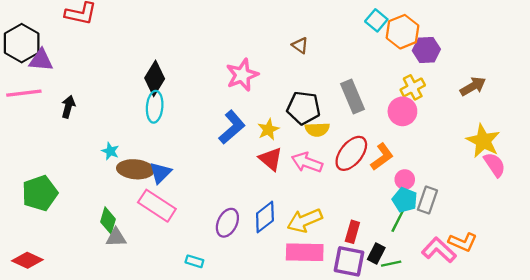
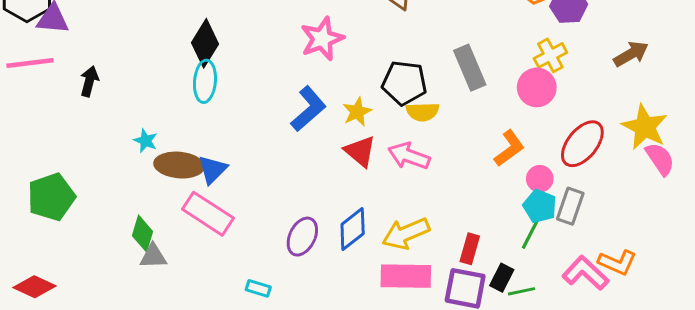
red ellipse: (351, 153) -> (582, 144), moved

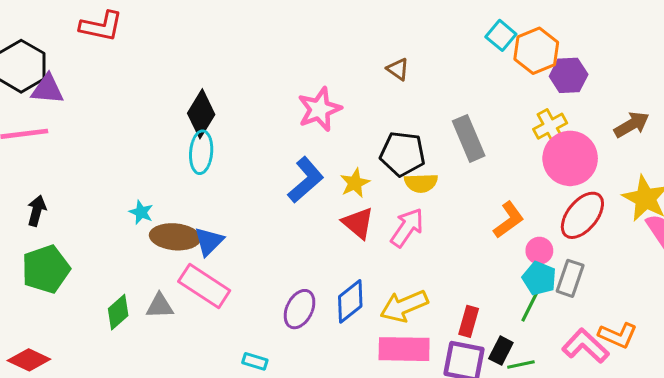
black arrow: (89, 81) -> (37, 211), moved
pink circle: (537, 87) -> (570, 158), moved, size x1.4
pink arrow: (409, 156) -> (407, 228), turned 105
green diamond: (143, 234) -> (118, 312), moved, turned 32
gray triangle: (153, 256) -> (160, 306), moved

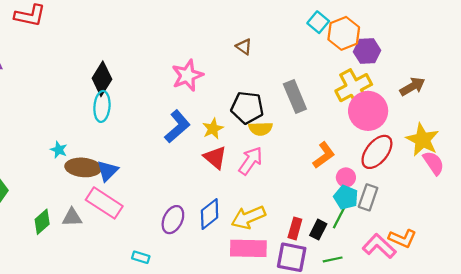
yellow cross: (550, 126) -> (354, 88), size x1.5
black rectangle: (501, 351) -> (318, 230), moved

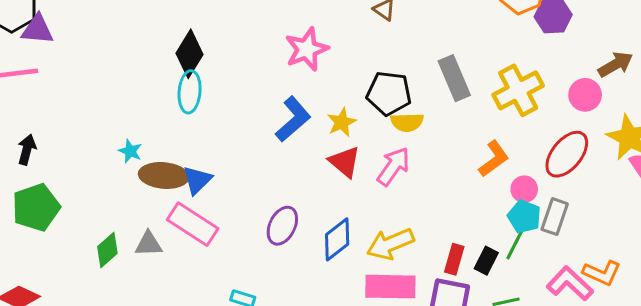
yellow cross: (354, 88) -> (518, 90), moved
pink circle: (368, 111) -> (585, 95), moved, size x0.6
purple ellipse: (173, 220) -> (282, 226), moved

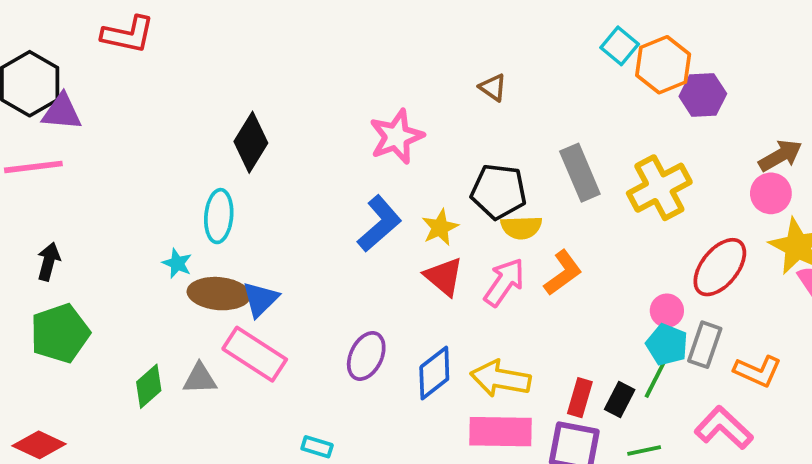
cyan ellipse: (190, 92) -> (219, 216), moved
pink circle: (585, 95) -> (771, 193), moved
orange L-shape: (494, 159) -> (563, 273), moved
yellow arrow: (390, 244) -> (500, 379), turned 33
orange L-shape: (602, 273) -> (758, 371), moved

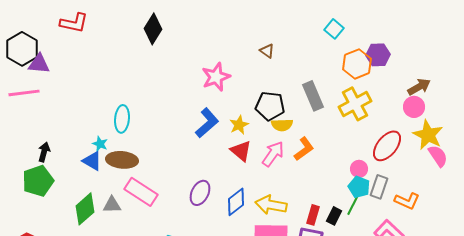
orange hexagon: (663, 65) -> (357, 64), moved
black diamond: (251, 142) -> (153, 29), moved
black arrow: (49, 261) -> (44, 152), moved
blue triangle: (260, 299) -> (92, 161), moved, turned -45
green diamond: (149, 386) -> (85, 209), size x1.4

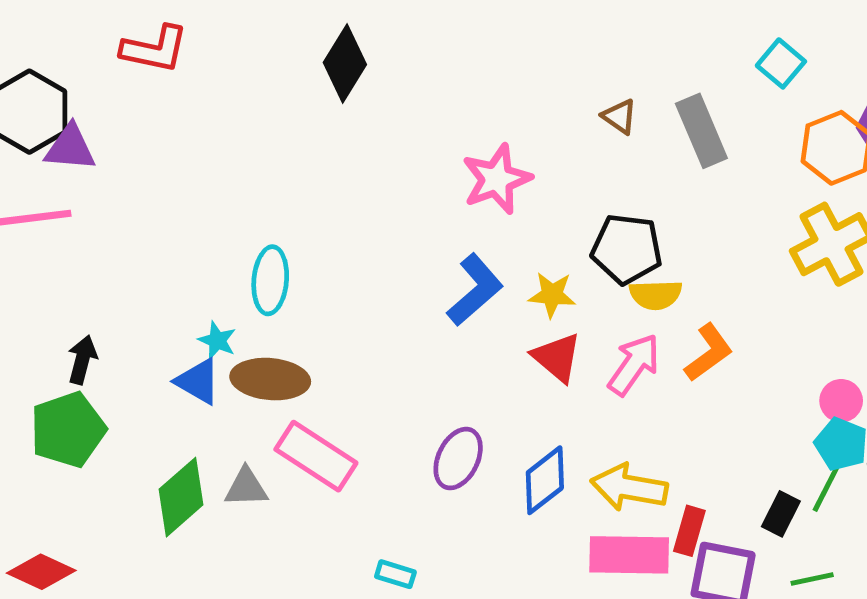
gray rectangle: (313, 96) -> (701, 131), moved
yellow star: (239, 125) -> (552, 295), turned 30
red rectangle: (313, 215) -> (689, 531), moved

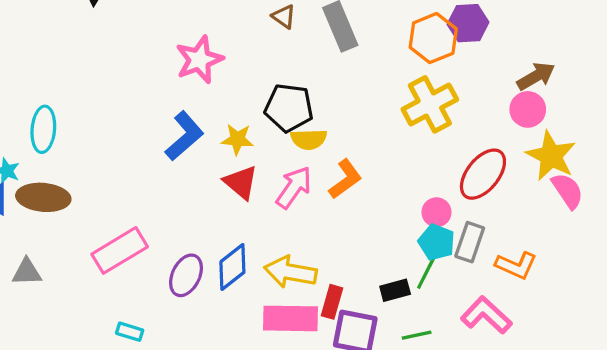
pink rectangle: (316, 456) -> (120, 250), moved, turned -64
purple ellipse: (458, 459) -> (186, 275), moved
black rectangle: (781, 514) -> (395, 290), turned 48

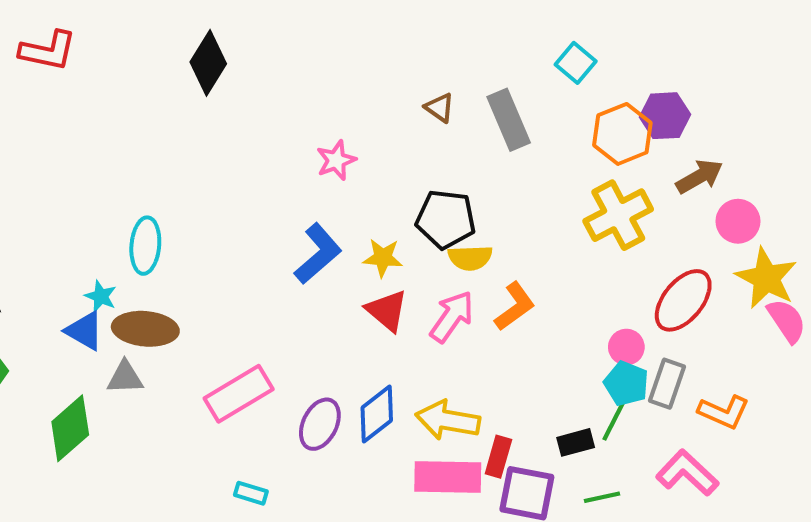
pink star: (199, 60) -> (336, 160), size x0.7
brown arrow: (536, 76) -> (699, 177), moved
gray triangle: (27, 272) -> (125, 377), moved

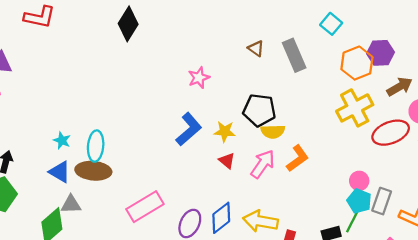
cyan ellipse: (145, 246) -> (96, 146), moved
cyan star: (101, 296) -> (62, 140), moved
red ellipse: (683, 300) -> (391, 133), moved, turned 30
red triangle: (387, 311) -> (227, 161), size x0.7
gray triangle: (125, 377) -> (71, 204), moved

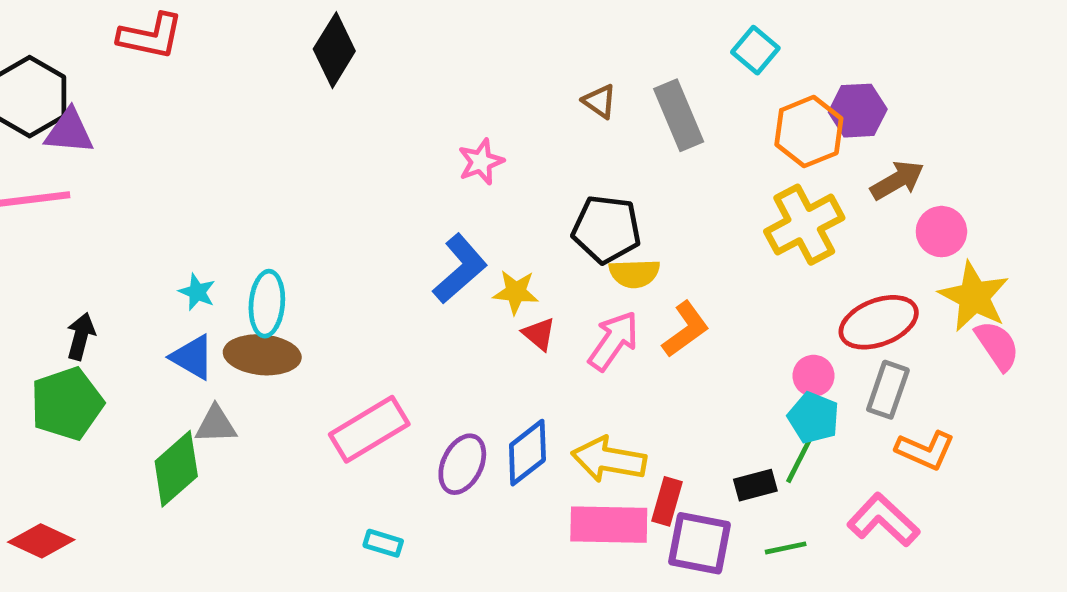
yellow star: (225, 131) -> (516, 292), moved
red ellipse: (391, 133) -> (879, 322), moved
gray rectangle: (382, 201) -> (888, 390), moved

